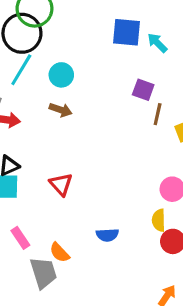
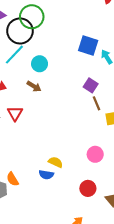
brown line: (158, 114) -> (96, 103), turned -48
red triangle: (61, 184) -> (15, 113), moved
yellow semicircle: (159, 220) -> (56, 162), moved, turned 104

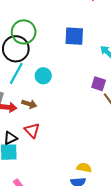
blue square: (88, 46) -> (74, 36), moved
brown arrow: (34, 86) -> (29, 104), moved

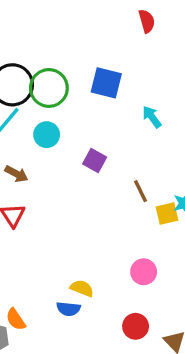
green circle: (24, 32) -> (49, 88), moved
purple square: (99, 84) -> (95, 160), moved

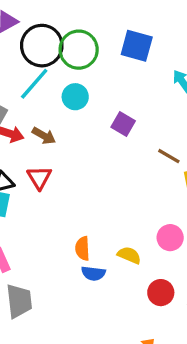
brown line: (140, 191) -> (169, 156), turned -35
yellow semicircle: (82, 288) -> (129, 255), moved
orange semicircle: (16, 319) -> (82, 248), moved, turned 30

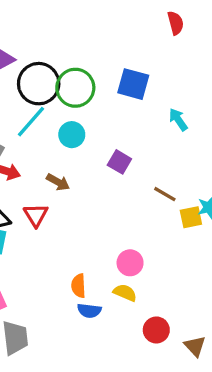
brown arrow: (44, 136) -> (58, 182), moved
pink circle: (170, 238) -> (130, 263), moved

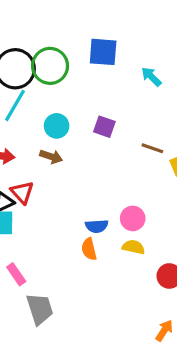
cyan circle: (72, 135) -> (57, 126), moved
red triangle: (36, 215) -> (22, 192), moved
blue semicircle: (89, 311) -> (97, 226), moved

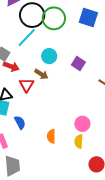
red triangle: (22, 192) -> (27, 85), moved
blue semicircle: (97, 226) -> (20, 122), moved, turned -128
yellow semicircle: (133, 247) -> (79, 141), turned -112

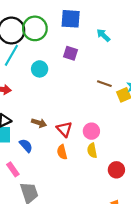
purple square: (78, 64) -> (70, 53), moved
brown arrow: (41, 74) -> (39, 123), moved
red triangle: (27, 85) -> (64, 129), moved

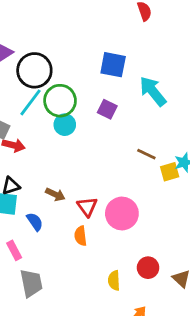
green circle: (35, 28) -> (60, 101), moved
cyan arrow: (103, 35) -> (153, 91), size x1.6
pink circle: (91, 131) -> (122, 214), size x1.5
yellow semicircle: (92, 150) -> (114, 280), moved

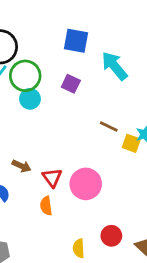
yellow square: (170, 172) -> (131, 143), turned 36

